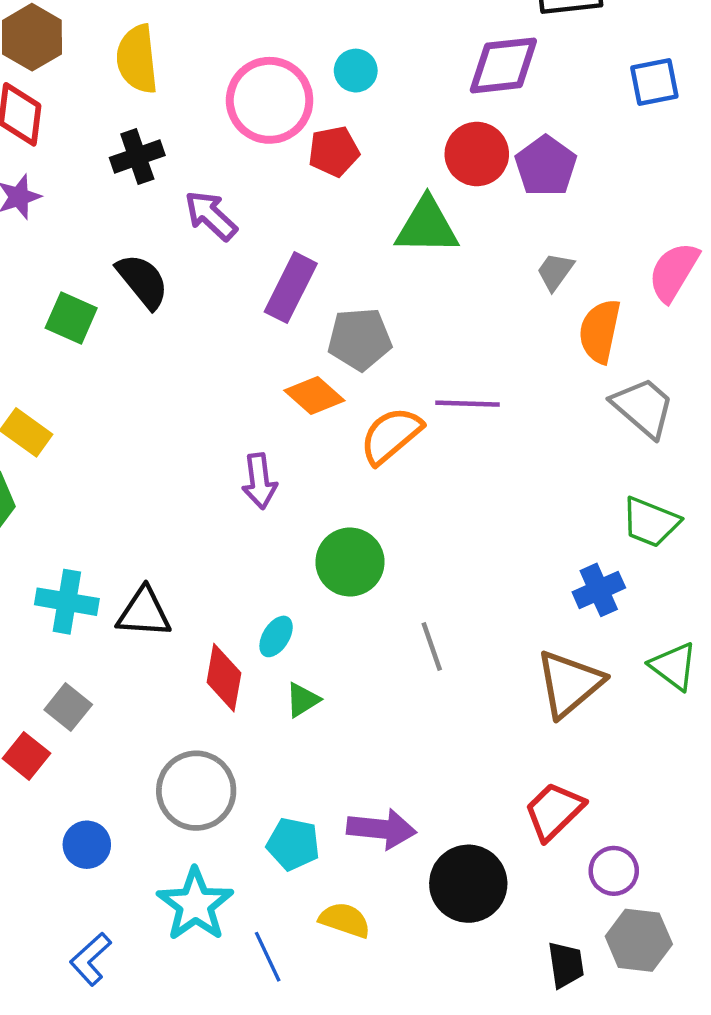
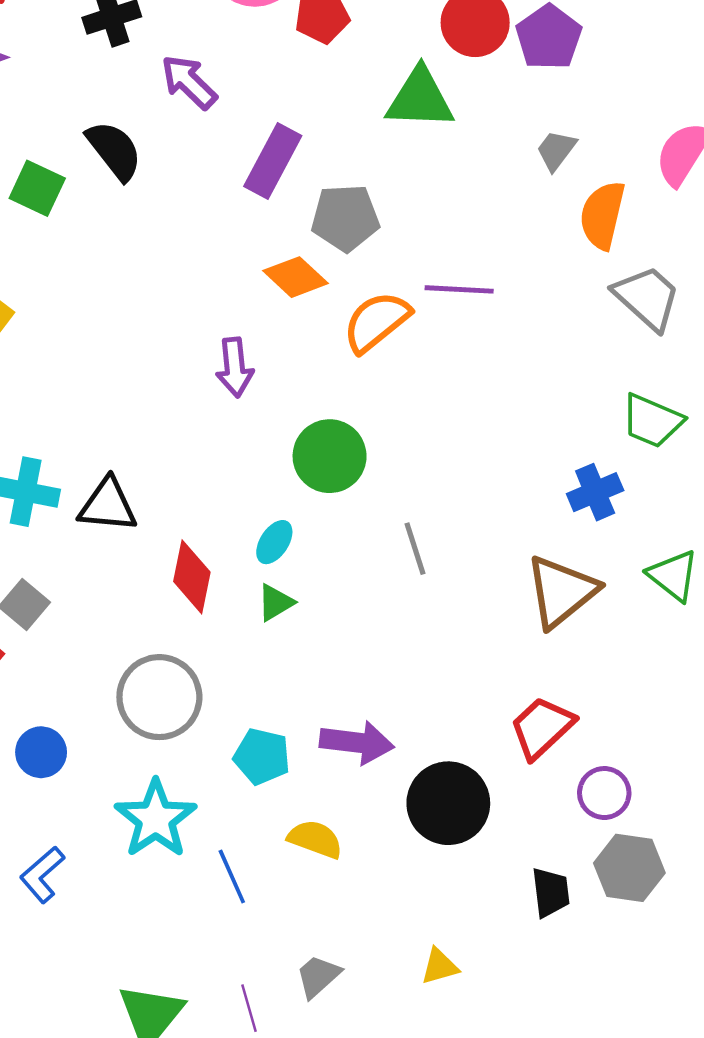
cyan ellipse: (276, 636) -> (274, 542), moved

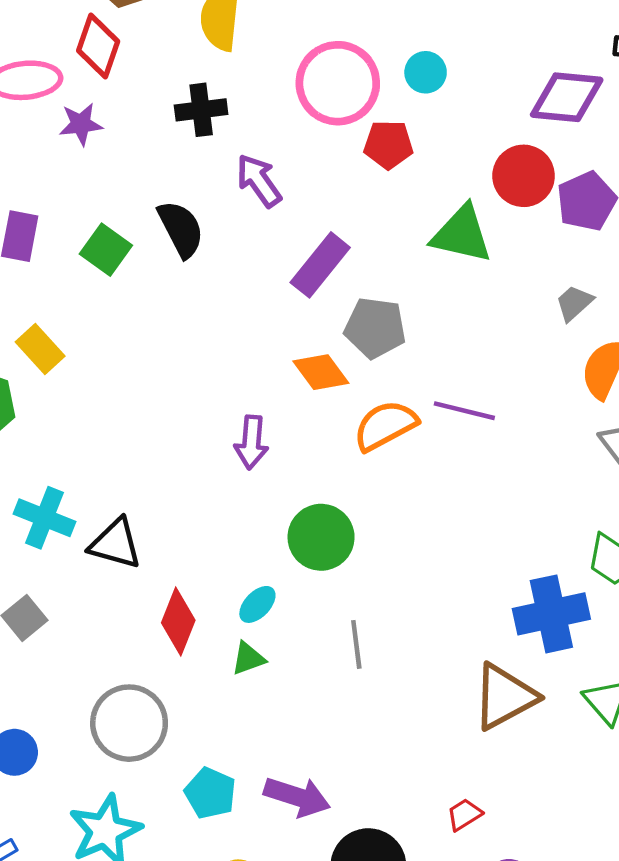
blue cross: (595, 492) -> (551, 614), size x1.5
gray line: (415, 549) -> (356, 644), moved
red trapezoid: (542, 728) -> (464, 815), size x0.6

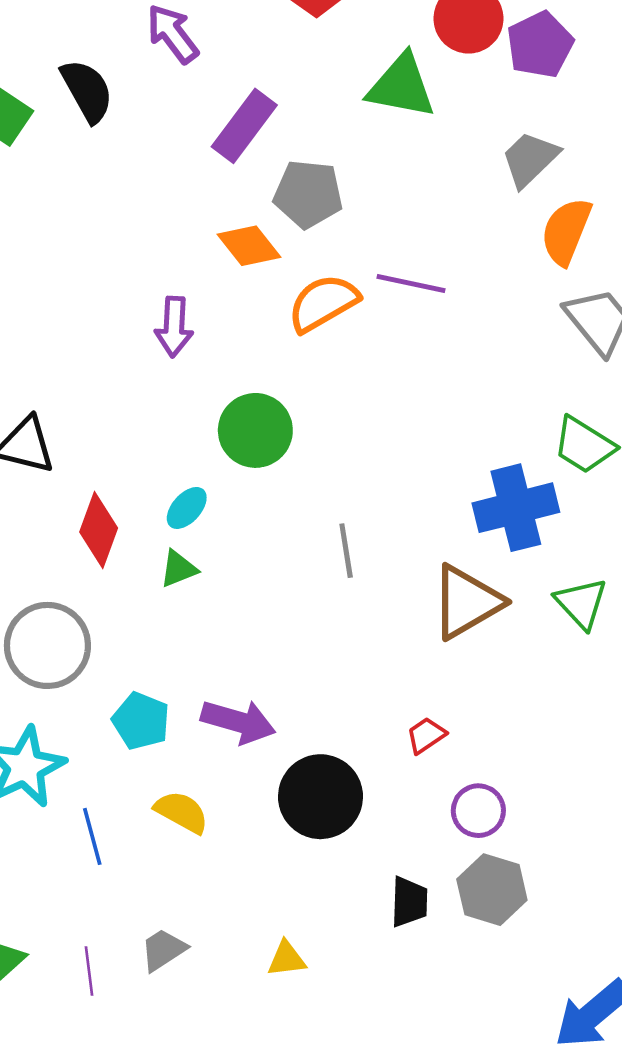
gray trapezoid: (574, 303) -> (530, 159), size x1.4
gray line: (356, 644) -> (346, 551), moved

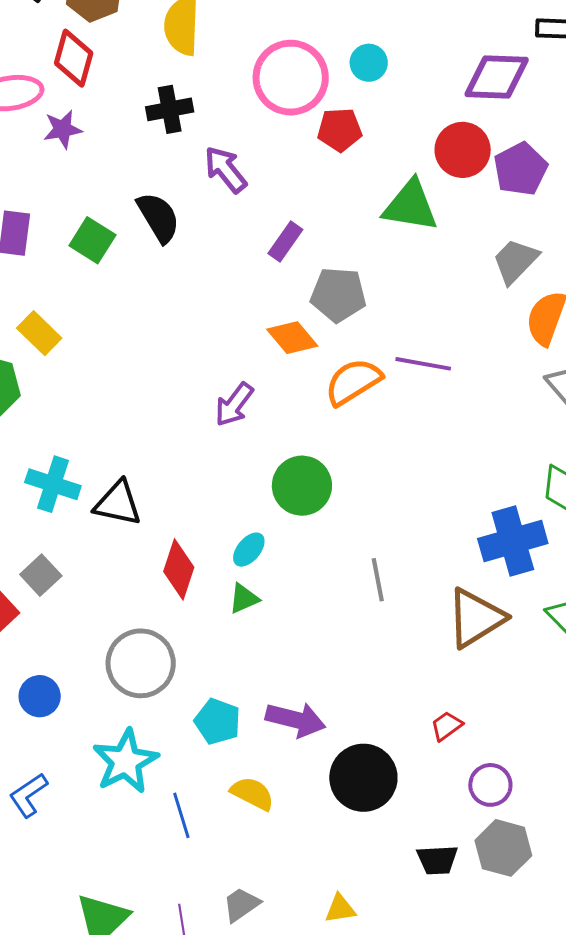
purple rectangle: (244, 126) -> (285, 242), size x0.7
purple arrow: (174, 327) -> (234, 405), turned 36
black trapezoid: (409, 902) -> (437, 860), turned 87

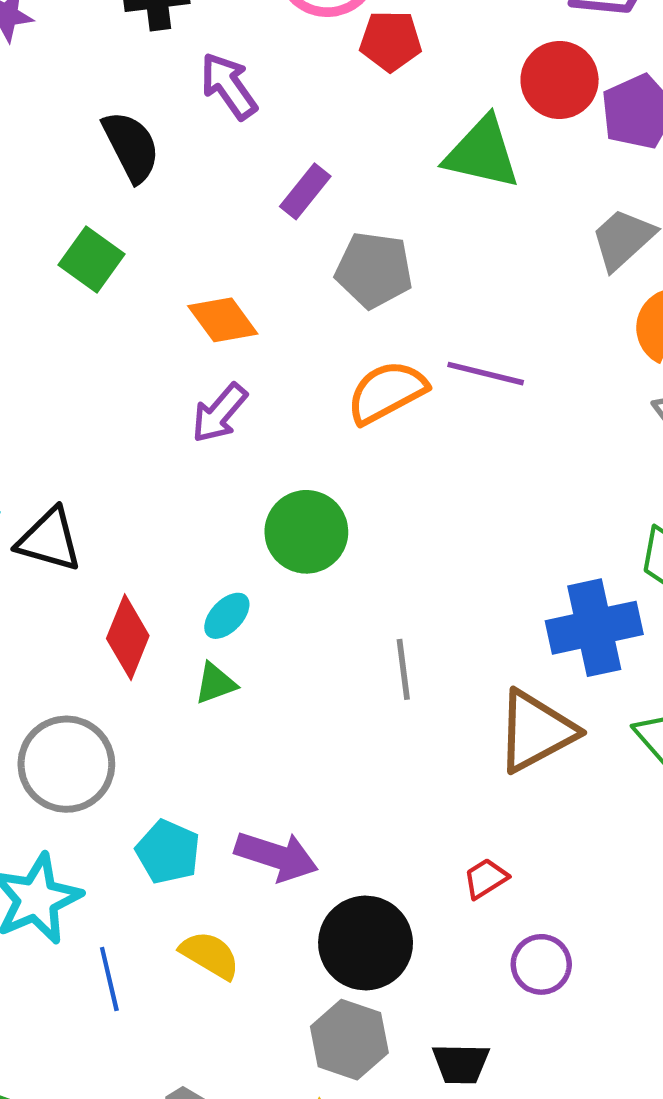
green square: (92, 240) -> (92, 260), moved
orange diamond: (292, 338) -> (223, 320), moved
gray hexagon: (503, 848) -> (349, 1040), moved

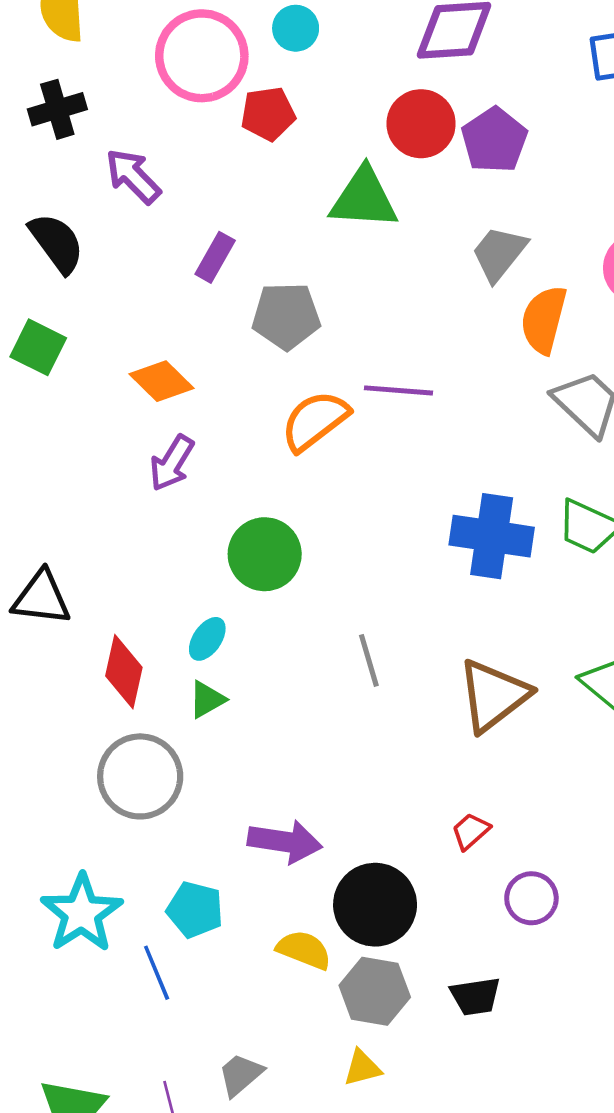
blue cross: (594, 628) -> (492, 536), moved, turned 30
gray circle: (66, 764) -> (140, 776), moved
cyan pentagon: (168, 852) -> (195, 910), moved
yellow semicircle: (210, 955) -> (304, 950), moved

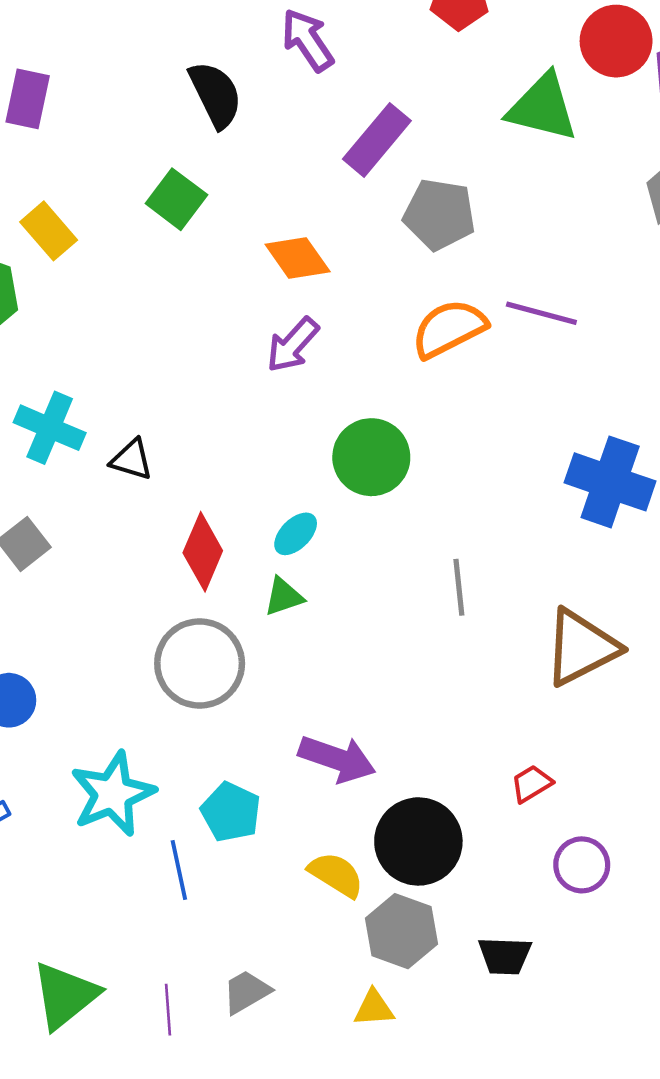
purple rectangle: (215, 257) -> (377, 140), size x1.4
black triangle: (41, 598) -> (131, 460), size x0.7

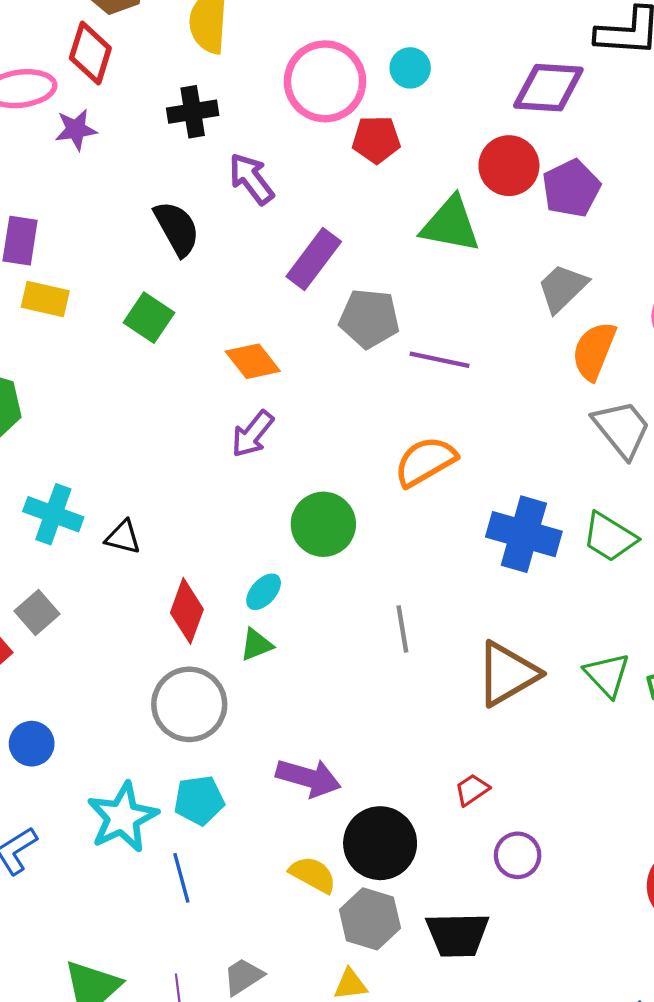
yellow rectangle: (49, 231) -> (45, 299), moved, turned -33
purple line: (541, 313) -> (440, 360), moved
orange semicircle: (449, 329) -> (425, 461), moved
cyan pentagon: (231, 812) -> (199, 800), moved, turned -30
black trapezoid: (505, 956) -> (457, 935), size x1.4

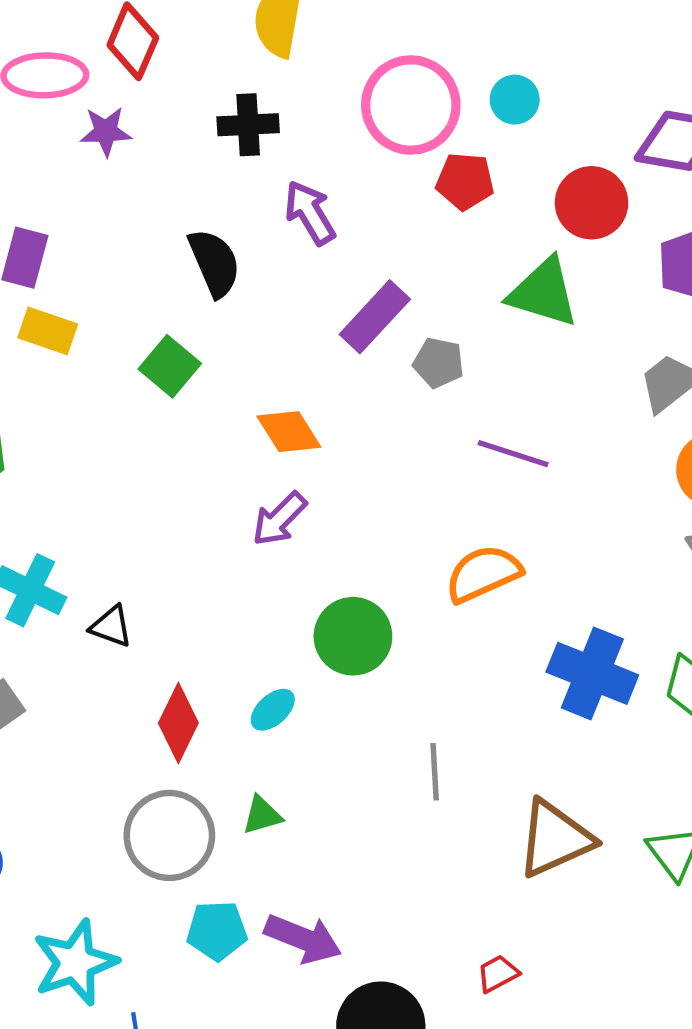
red circle: (509, 166) -> (592, 203), moved
gray pentagon: (369, 318) -> (439, 363), moved, size x0.7
green triangle: (256, 645) -> (262, 815), moved
cyan pentagon: (199, 800) -> (217, 931), moved

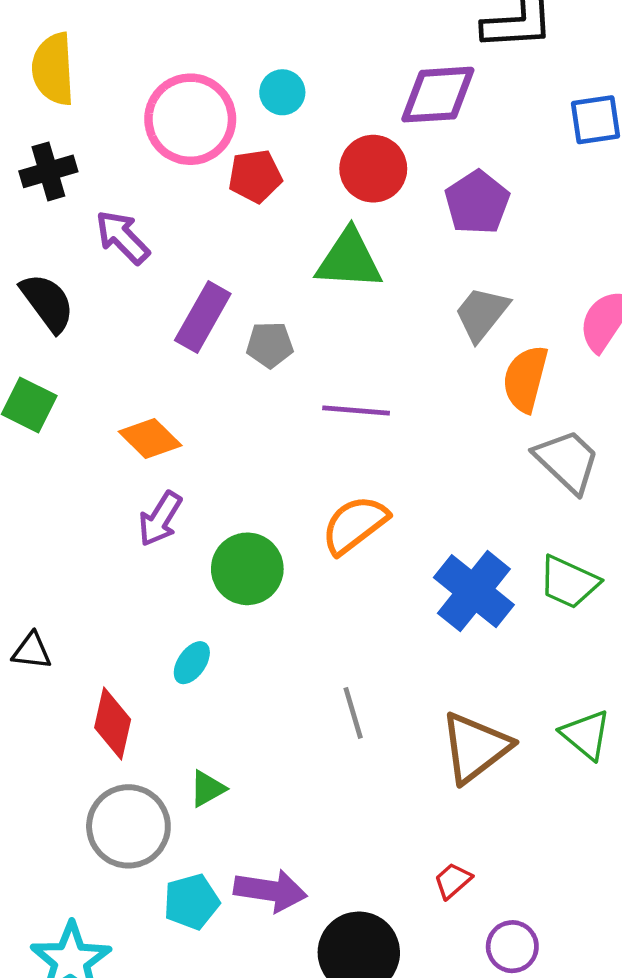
green circle: (353, 636) -> (247, 569), moved
blue cross: (592, 673) -> (474, 591), turned 30
cyan ellipse: (273, 710) -> (192, 663), moved

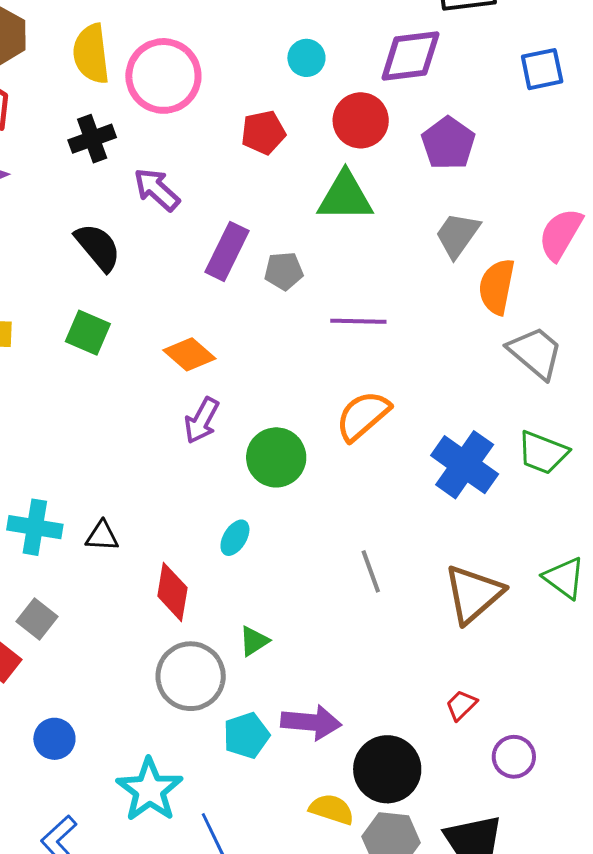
cyan circle: (282, 92) -> (306, 58), moved
pink circle: (190, 119) -> (163, 76), moved

